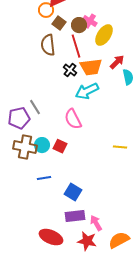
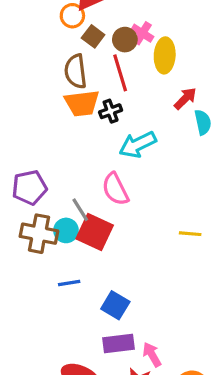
yellow ellipse: (104, 35) -> (165, 55), turned -30
orange trapezoid: (91, 67) -> (82, 103), moved
black cross: (70, 70) -> (111, 111), turned 32
gray line: (35, 107) -> (80, 210), moved
red square: (60, 146) -> (95, 232), size x1.6

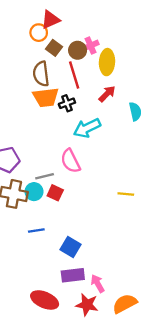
pink cross: (142, 33) -> (91, 46), turned 35
red arrow: (185, 98) -> (107, 94), moved
gray line: (80, 210) -> (45, 176), turned -72
red square: (95, 232) -> (55, 193), size x0.6

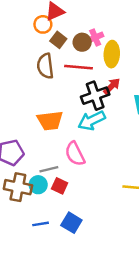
red line: (74, 75) -> (79, 67), turned -68
orange trapezoid: (46, 97) -> (50, 121), moved
black cross: (67, 103) -> (95, 96), moved, size x1.6
blue square: (70, 247) -> (71, 223), moved

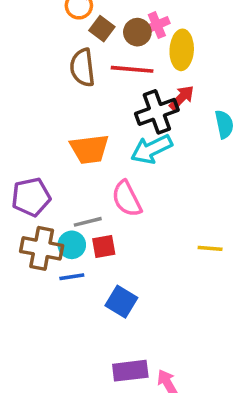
red square: (60, 186) -> (104, 247), turned -35
blue line: (41, 224) -> (72, 277), moved

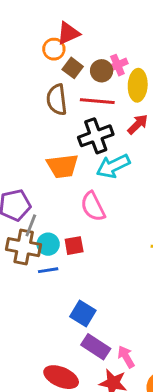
black cross: (157, 112) -> (96, 136), moved
gray line: (88, 222) -> (31, 225), moved, turned -55
blue square: (121, 302) -> (83, 313), moved
purple rectangle: (130, 371) -> (96, 347), turned 40

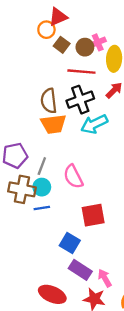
brown semicircle: (57, 100) -> (49, 101), moved
pink semicircle: (93, 207) -> (73, 177), moved
gray line: (31, 225) -> (42, 166), moved
red square: (74, 246) -> (93, 215), moved, size x1.5

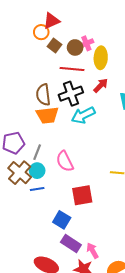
brown cross: (22, 189) -> (20, 173), turned 30

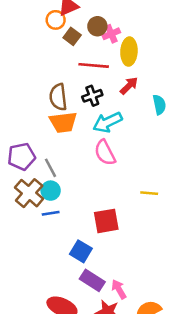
brown circle: (75, 47) -> (97, 26), moved
black cross: (71, 94) -> (92, 96), size x0.7
gray line: (37, 152) -> (51, 168), turned -49
pink semicircle: (65, 161) -> (105, 153), moved

